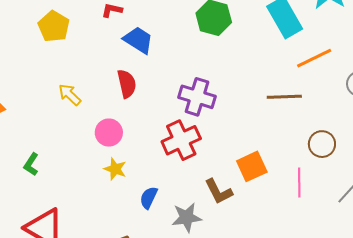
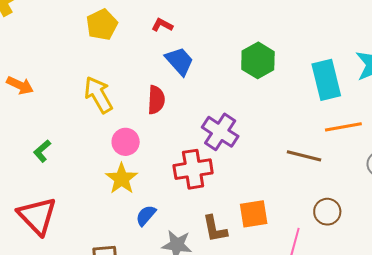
yellow arrow: (70, 95) -> (98, 95), size x1.5
yellow star: (115, 169) -> (122, 179), size x1.4

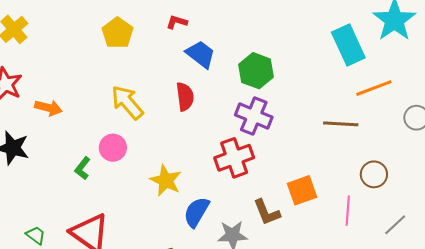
green hexagon: (258, 60) -> (256, 71), moved
pink circle: (126, 142) -> (113, 148), moved
blue semicircle: (146, 215) -> (196, 212), size x1.4

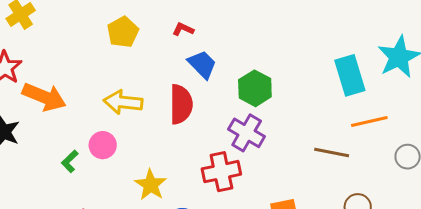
red semicircle: (185, 97) -> (181, 104), size x1.4
yellow arrow: (127, 102) -> (123, 102), turned -51
orange arrow: (48, 108) -> (44, 97), size x1.6

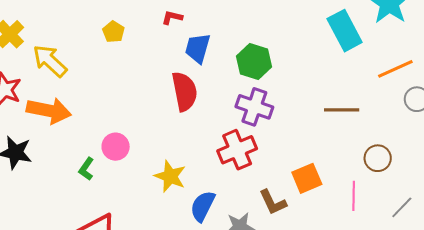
yellow pentagon: (123, 32) -> (114, 32), size x0.7
blue trapezoid: (202, 64) -> (198, 48), turned -108
yellow arrow: (123, 102) -> (50, 61), moved, turned 48
orange line: (369, 121) -> (395, 69), moved

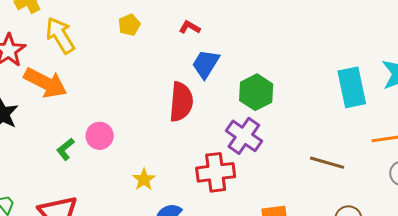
yellow star: (170, 176) -> (144, 179), size x0.7

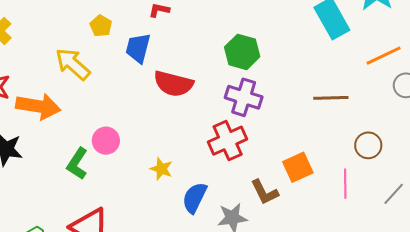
yellow arrow: (60, 35) -> (73, 64), moved
blue trapezoid: (206, 64) -> (138, 48), moved
red semicircle: (181, 102) -> (173, 84), turned 117
green L-shape: (65, 149) -> (77, 164), size x1.4

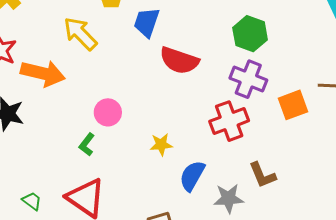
green L-shape: (77, 164) -> (87, 145), moved, size x0.7
orange square: (298, 167) -> (293, 105), moved
yellow star: (161, 169) -> (161, 145), turned -30

